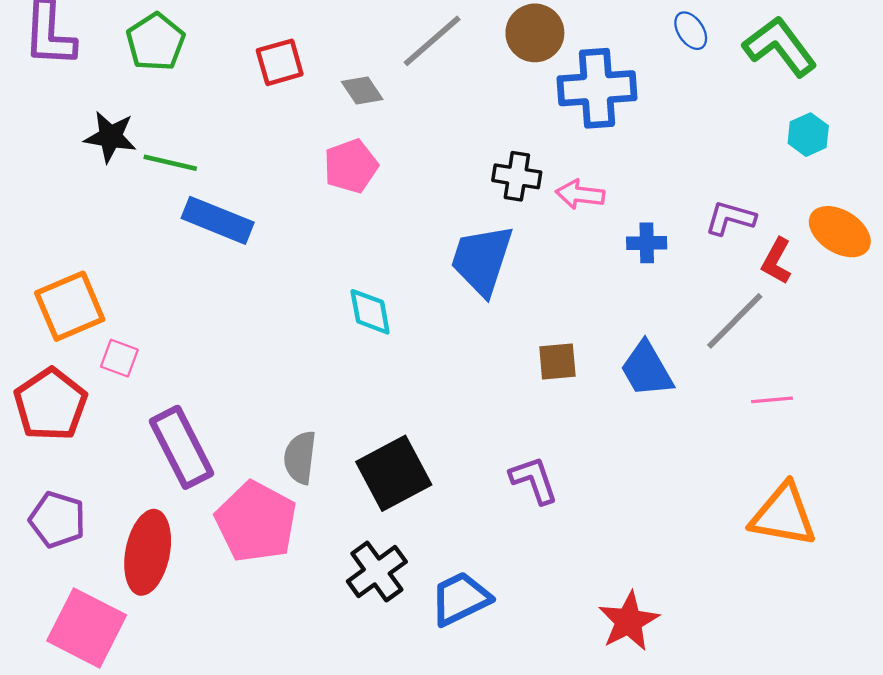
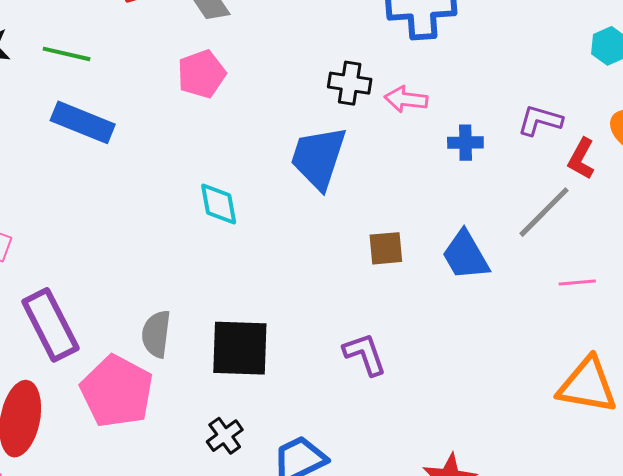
green line: (170, 163) -> (67, 54), moved
black square: (394, 473) -> (240, 348), turned 30
black cross: (377, 572) -> (225, 436), size x0.7

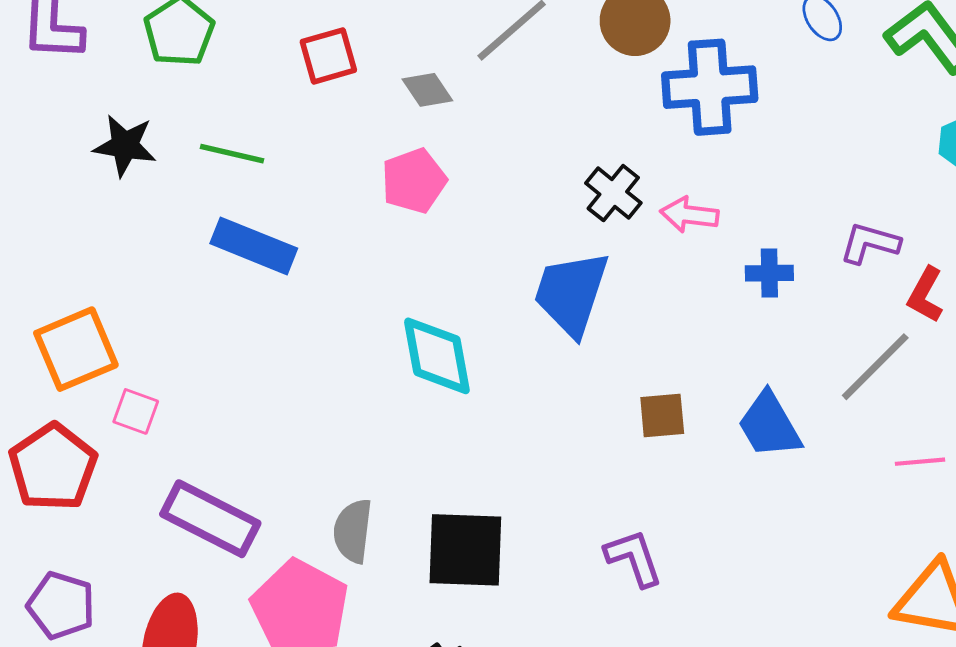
black cross: (350, 83) -> (613, 193), turned 30
cyan diamond: (219, 204) -> (437, 356), size x1.4
purple rectangle: (50, 325) -> (210, 519), turned -36

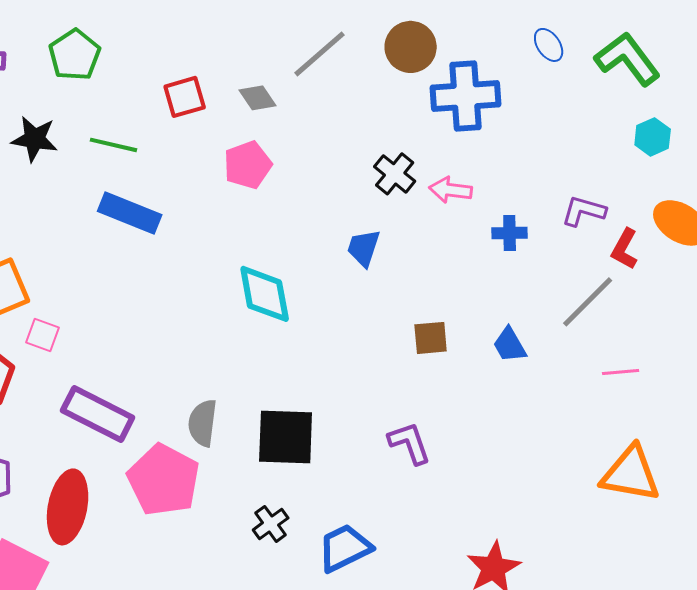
red square: (328, 56) -> (185, 97), moved
blue trapezoid: (571, 293) -> (364, 248), size x0.6
blue trapezoid: (769, 425) -> (510, 345), size x0.7

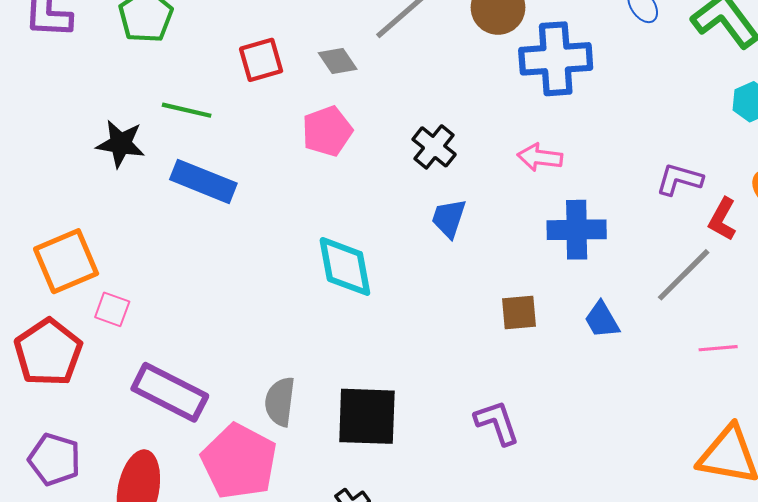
black star: (35, 139) -> (121, 144), moved
black cross: (395, 174) -> (434, 147), moved
blue cross: (510, 233) -> (577, 230), moved, size x1.6

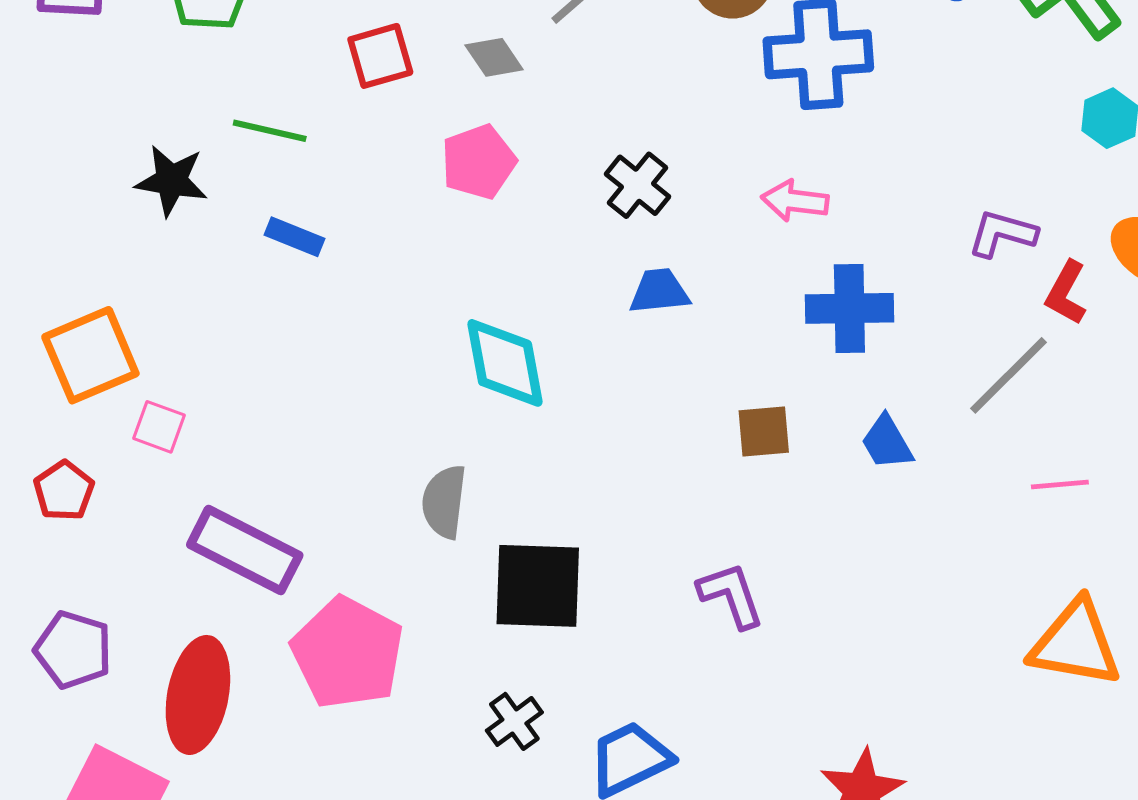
blue rectangle: (203, 181) -> (295, 237), size x0.6
blue trapezoid: (449, 218) -> (659, 291), turned 66
red pentagon: (48, 352) -> (64, 491), size x0.6
gray semicircle: (280, 402) -> (444, 502), moved

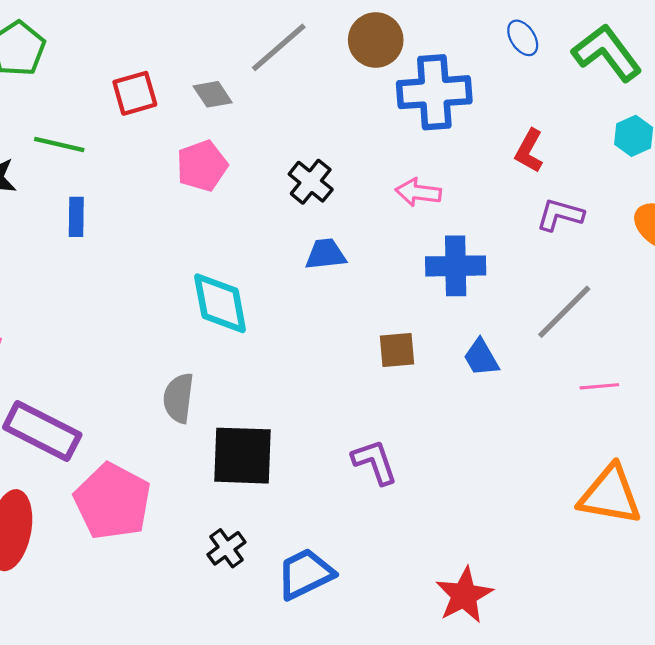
blue rectangle: (295, 237) -> (76, 217), turned 69
red L-shape: (1066, 293) -> (529, 151), moved

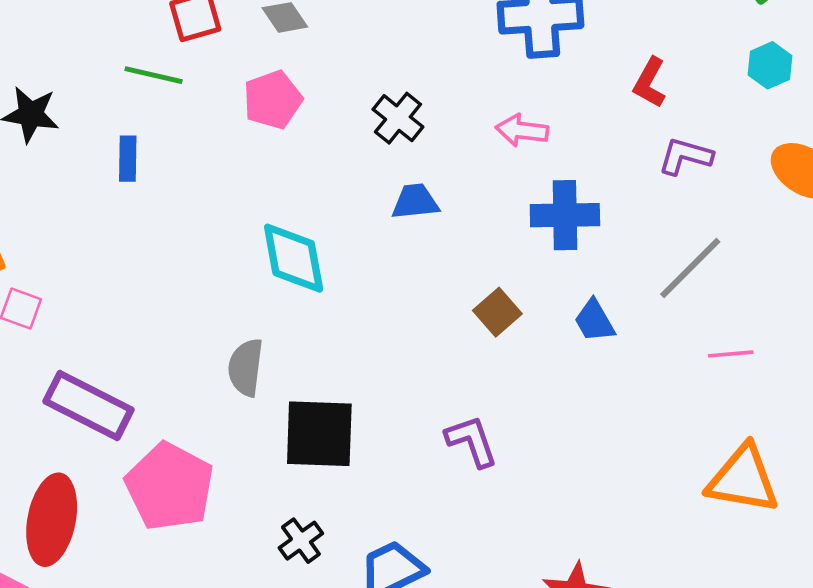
green line: (59, 144) -> (154, 75), moved
brown square: (397, 350) -> (497, 312), turned -36

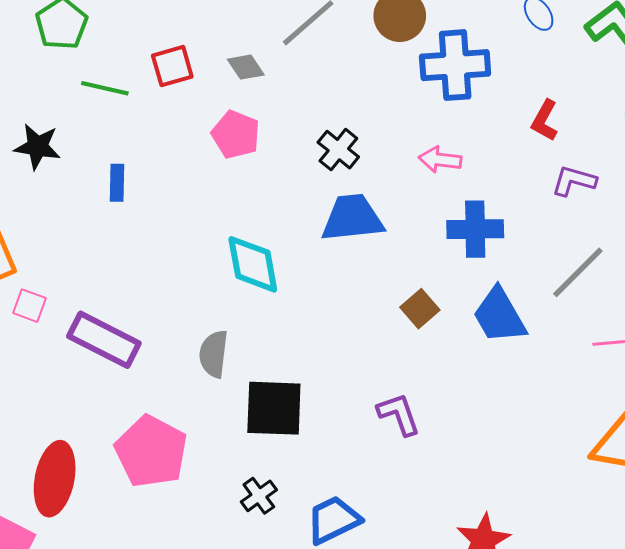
green line: (154, 75) -> (105, 88), moved
pink pentagon: (273, 100) -> (236, 135), turned -30
blue trapezoid: (415, 202) -> (352, 218), size x1.6
blue trapezoid: (594, 321) -> (499, 316), size x1.6
purple rectangle: (88, 405) -> (104, 340), moved

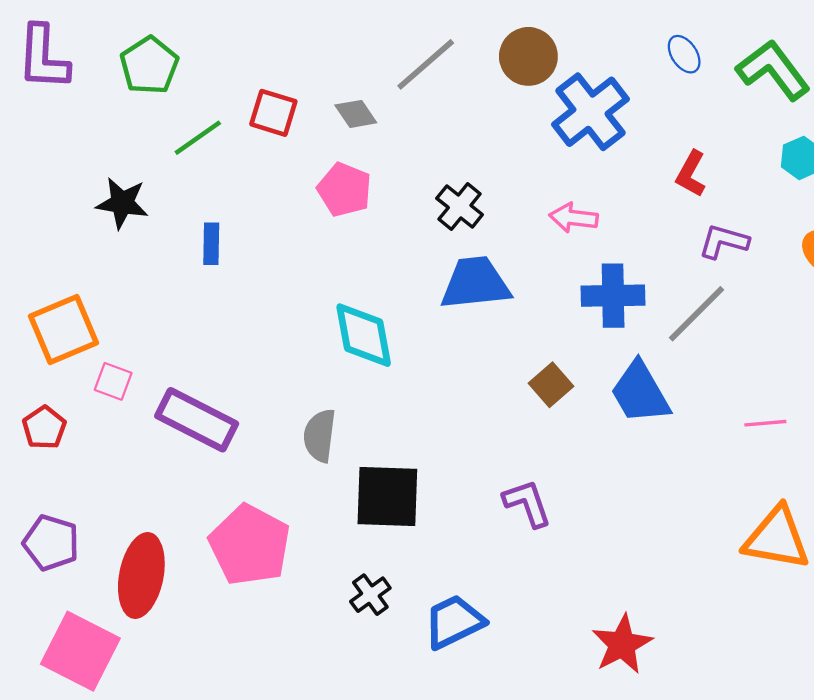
blue cross: (455, 65) -> (590, 112), turned -34
red square: (172, 66) -> (273, 113), turned 33
green line: (105, 88) -> (198, 138), turned -48
gray line: (578, 272) -> (697, 314), moved

